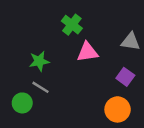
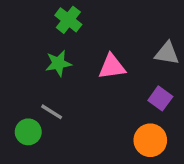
green cross: (72, 25) -> (68, 20), moved
green star: (39, 61) -> (58, 63), moved

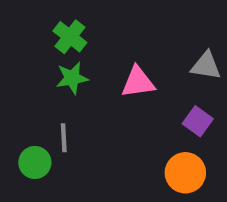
green cross: (68, 20) -> (70, 37), moved
gray line: (52, 112) -> (64, 138), turned 55

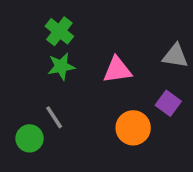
gray line: (64, 138) -> (54, 117), turned -30
orange circle: (185, 173) -> (133, 128), moved

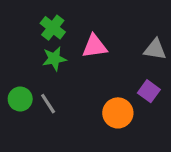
pink triangle: (117, 70) -> (95, 46), moved
green circle: (30, 138) -> (20, 99), moved

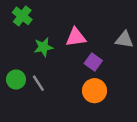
green cross: (53, 28) -> (22, 16), moved
purple square: (149, 91) -> (93, 62), moved

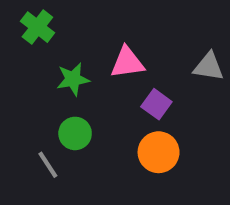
green circle: (16, 79) -> (75, 133), moved
gray line: (38, 83) -> (48, 165), moved

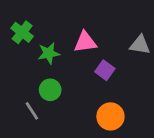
green cross: (37, 27) -> (22, 32), moved
orange circle: (159, 152) -> (110, 116), moved

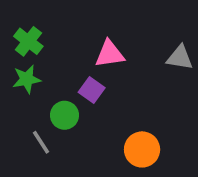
green star: (49, 53) -> (27, 79), moved
purple square: (105, 70) -> (92, 90), moved

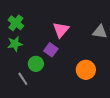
pink triangle: (110, 54) -> (61, 30), turned -42
orange circle: (142, 149) -> (86, 70), moved

